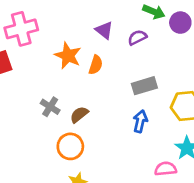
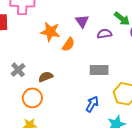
orange star: (68, 56) -> (50, 32), turned -30
gray cross: (50, 107) -> (18, 70), moved
blue arrow: (140, 121) -> (92, 104), moved

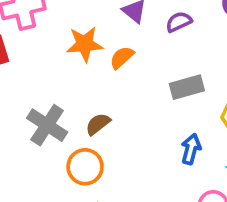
orange semicircle: (68, 44) -> (122, 58), turned -152
gray cross: (18, 70) -> (47, 125), size x1.5

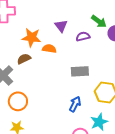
orange semicircle: (122, 58) -> (49, 49), turned 40
brown semicircle: (98, 124) -> (24, 59), moved

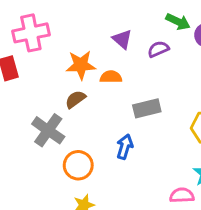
gray rectangle: (80, 71) -> (147, 108), moved
blue arrow: (75, 104) -> (125, 147), moved

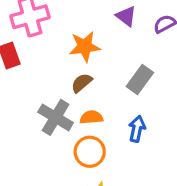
orange semicircle: (111, 77) -> (91, 117), moved
gray rectangle: (147, 108) -> (140, 80), moved, turned -36

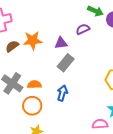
purple triangle: (126, 16) -> (61, 43), moved, turned -48
brown semicircle: (82, 83) -> (12, 46), moved

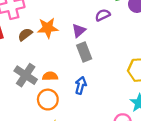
purple triangle: (61, 43) -> (79, 30), turned -32
gray rectangle: (66, 63) -> (84, 52), turned -60

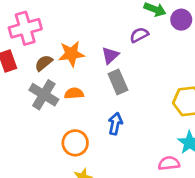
gray cross: (26, 75) -> (44, 95), moved
orange semicircle: (50, 76) -> (74, 93), moved

